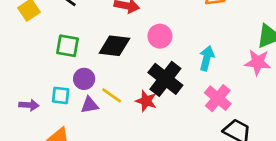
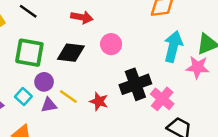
green square: (68, 46) -> (29, 53), size x1.4
cyan arrow: (207, 58) -> (173, 47), moved, size x1.4
black cross: (165, 79) -> (135, 84), moved, turned 32
cyan square: (61, 95) -> (23, 96), turned 35

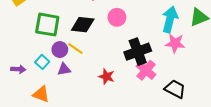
pink star: (198, 67) -> (175, 43), moved
yellow line: (68, 96) -> (75, 48), moved
pink cross: (162, 99) -> (146, 70), moved
red star: (99, 101) -> (107, 77), moved

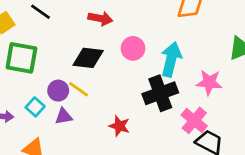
cyan arrow: (170, 19) -> (171, 59), moved
green square: (47, 25) -> (21, 58), moved
pink cross: (146, 70) -> (194, 120), moved

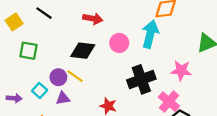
green square: (21, 58) -> (29, 51), size x0.7
cyan arrow: (171, 59) -> (150, 34), moved

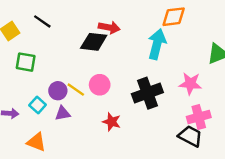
red arrow: (93, 19) -> (109, 27), moved
pink circle: (119, 43) -> (100, 85), moved
black diamond: (83, 51) -> (94, 42), moved
pink cross: (169, 102) -> (199, 117), moved, turned 35

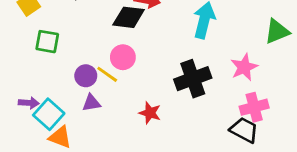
pink star: (190, 84) -> (244, 67), turned -30
pink circle: (100, 85) -> (123, 57), moved
cyan square: (38, 105) -> (49, 114), moved, size x1.5

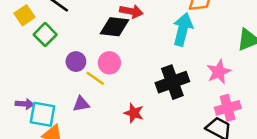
green square: (47, 42) -> (45, 35), moved, turned 35
purple circle: (86, 76) -> (76, 62), moved
cyan square: (49, 114) -> (43, 114), turned -32

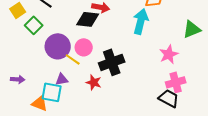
purple circle: (76, 62) -> (58, 46), size x1.6
black cross: (172, 82) -> (112, 62), moved
red star: (134, 113) -> (94, 82), moved
cyan square: (43, 114) -> (52, 92), moved

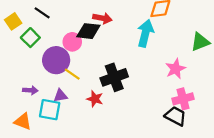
pink circle: (84, 47) -> (72, 42), moved
purple arrow: (18, 79) -> (30, 90), moved
orange triangle: (40, 103) -> (23, 121), moved

